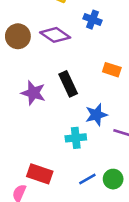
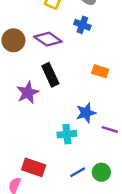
black rectangle: (68, 84) -> (50, 75), moved
purple star: (33, 93) -> (28, 93), turned 30

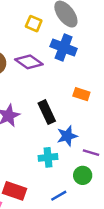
blue cross: (82, 25) -> (64, 47), size x1.5
black rectangle: (50, 75) -> (47, 112), moved
green circle: (101, 172) -> (83, 175), moved

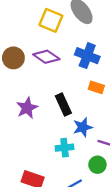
yellow square: (34, 24) -> (51, 20), size x1.5
blue cross: (64, 47) -> (87, 56), moved

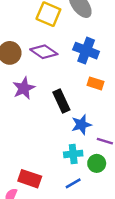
purple star: (27, 108) -> (24, 88), moved
cyan cross: (65, 148) -> (73, 154), moved

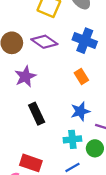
orange rectangle: (95, 83) -> (81, 77), moved, turned 40
black rectangle: (61, 101) -> (37, 114), moved

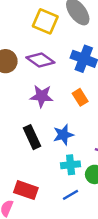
purple star: (25, 77) -> (42, 96), moved, turned 30
blue star: (80, 111) -> (63, 135), moved

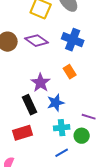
purple star: (42, 96) -> (41, 83), moved, turned 30
red rectangle: (26, 190) -> (23, 133), moved, turned -36

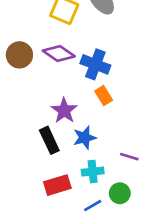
blue cross: (73, 40) -> (95, 64), moved
red rectangle: (23, 133) -> (57, 185), moved
green circle: (82, 136) -> (120, 193), moved

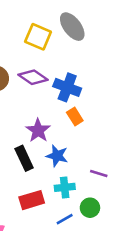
blue star: (85, 138) -> (57, 156), turned 30

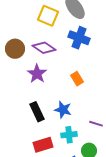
blue cross: (67, 87) -> (79, 38), moved
purple star: (38, 130) -> (37, 74), moved

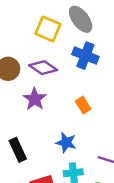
black rectangle: (37, 112) -> (18, 150), moved

